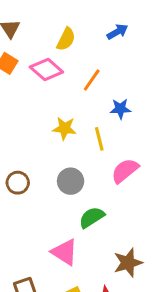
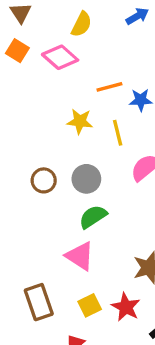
orange line: (92, 80) -> (109, 87), moved, turned 40
brown circle: (18, 183) -> (44, 180), moved
green semicircle: (92, 217) -> (93, 217), moved

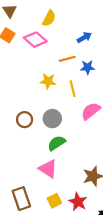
blue arrow: (137, 16) -> (84, 37), moved

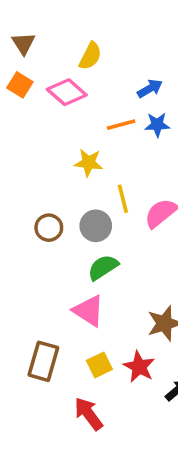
blue star: (88, 67) -> (157, 125), moved
yellow line: (73, 89) -> (123, 199), moved
brown rectangle: (21, 199) -> (43, 361), turned 35

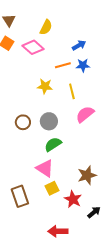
yellow line: (123, 199) -> (72, 91), moved
brown rectangle: (43, 361) -> (20, 196), turned -35
yellow square: (99, 365) -> (52, 188), moved
red arrow: (89, 414) -> (58, 231), moved, turned -54

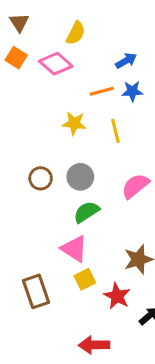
pink semicircle: (85, 114) -> (135, 186), moved

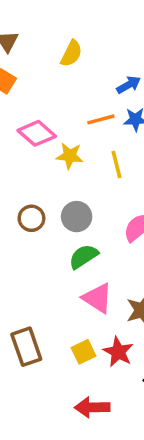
pink diamond: (56, 64) -> (37, 133), moved
pink triangle: (74, 249) -> (97, 298), moved
yellow square: (85, 279) -> (84, 352), moved

